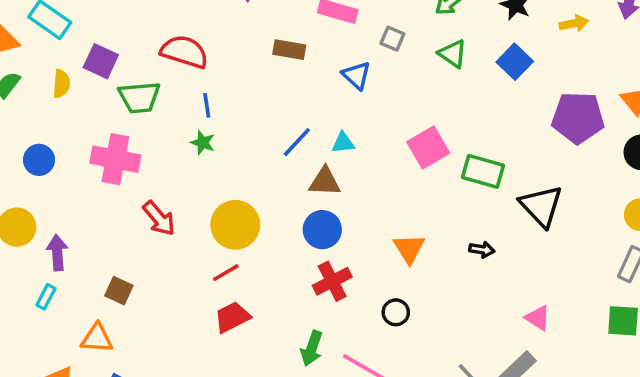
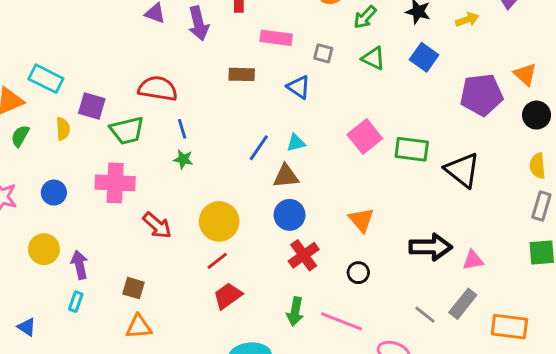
black arrow: (482, 250) -> (431, 247), moved, size x2.0
pink triangle: (538, 318) -> (473, 260), turned -35
orange triangle: (97, 338) -> (139, 327), moved

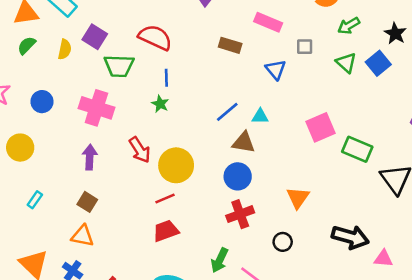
gray square: (323, 53) -> (305, 47), turned -30
blue square: (424, 57) -> (378, 63), moved
red arrow: (157, 225) -> (140, 150), moved
purple arrow: (79, 265) -> (90, 157), moved

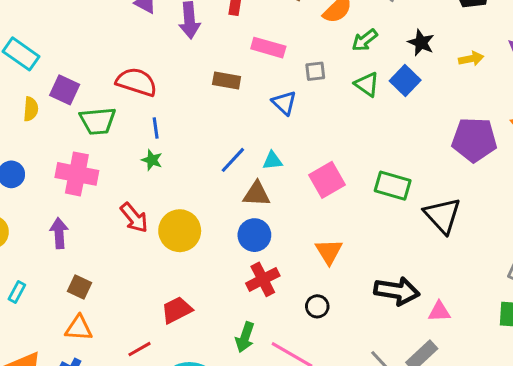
pink square: (320, 127) -> (327, 180), moved
purple arrow: (90, 157) -> (59, 233), moved
red line: (165, 199) -> (139, 349), moved

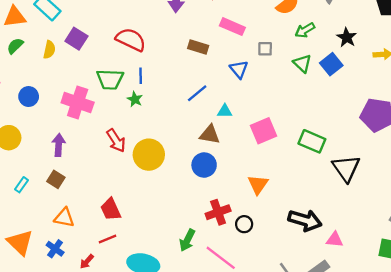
green trapezoid: (98, 121) -> (110, 79), moved
blue line: (233, 160) -> (197, 93), moved
red cross: (263, 279) -> (218, 212), moved
brown square: (80, 287) -> (56, 179), moved
red trapezoid: (177, 310) -> (111, 209), moved, turned -95

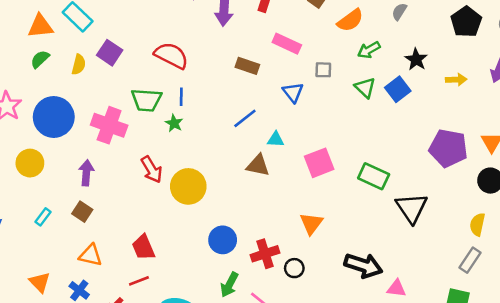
blue circle: (29, 97) -> (54, 117), size x1.8
blue circle: (204, 165) -> (223, 240), moved
orange triangle: (20, 242) -> (40, 282), size x0.7

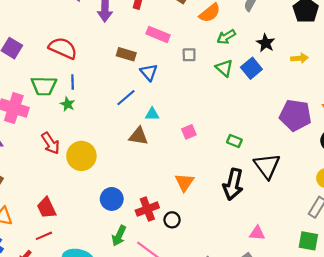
blue triangle: (293, 92) -> (149, 72), moved
pink square: (319, 163) -> (189, 132), size x0.6
green rectangle: (374, 176) -> (234, 141), size x0.6
black arrow: (363, 266) -> (233, 184), moved, turned 88

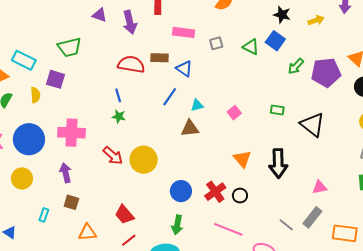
green arrow: (226, 37) -> (296, 66), moved
red semicircle: (63, 48) -> (131, 64), moved
green trapezoid: (44, 86) -> (69, 47), moved
black arrow: (233, 184) -> (278, 163), moved
green arrow: (119, 236) -> (177, 225), moved

